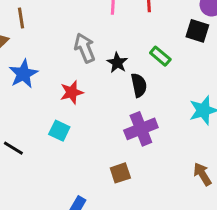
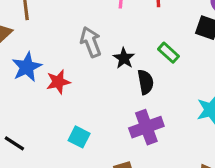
red star: (72, 92) -> (58, 82), moved
cyan square: (59, 131) -> (79, 137), moved

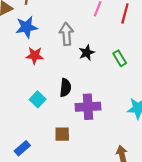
blue star: (27, 67) -> (27, 27), moved
black semicircle: (146, 82) -> (65, 88), moved

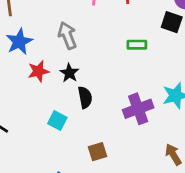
black star: (87, 53) -> (69, 73), moved
green rectangle: (120, 58) -> (137, 45), turned -42
purple cross: (88, 107) -> (138, 109), moved

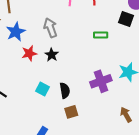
black semicircle: (85, 97) -> (65, 90), moved

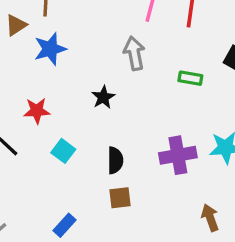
gray arrow: (50, 28) -> (134, 53), moved
red star: (29, 53) -> (37, 111), moved
cyan square: (42, 89) -> (63, 151), moved

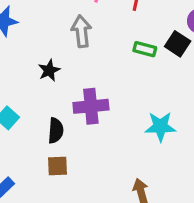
green rectangle: (190, 78) -> (145, 49), moved
purple cross: (178, 155) -> (91, 106), moved

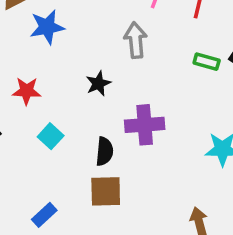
brown square: (57, 166) -> (106, 191), size x1.4

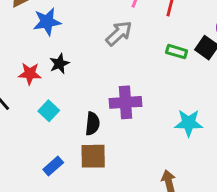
gray arrow: (136, 40) -> (119, 33), turned 52
black star: (98, 84) -> (59, 64), moved
blue rectangle: (44, 215) -> (53, 166), moved

